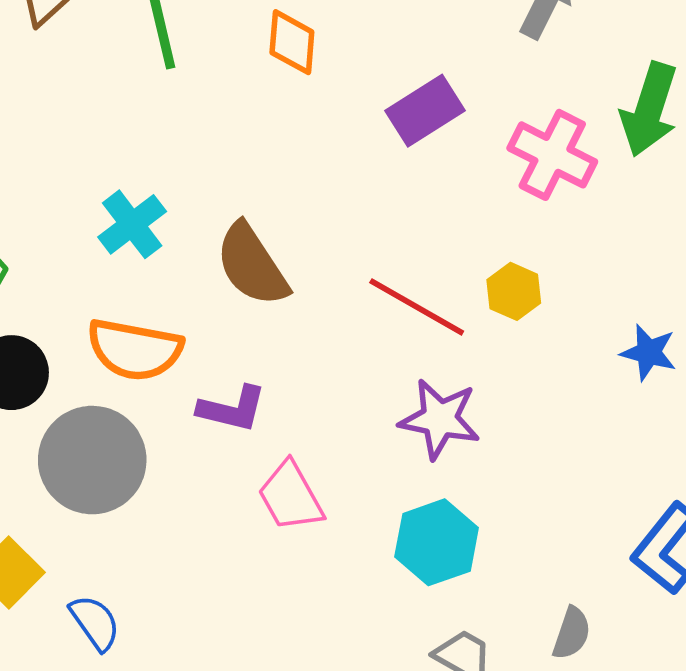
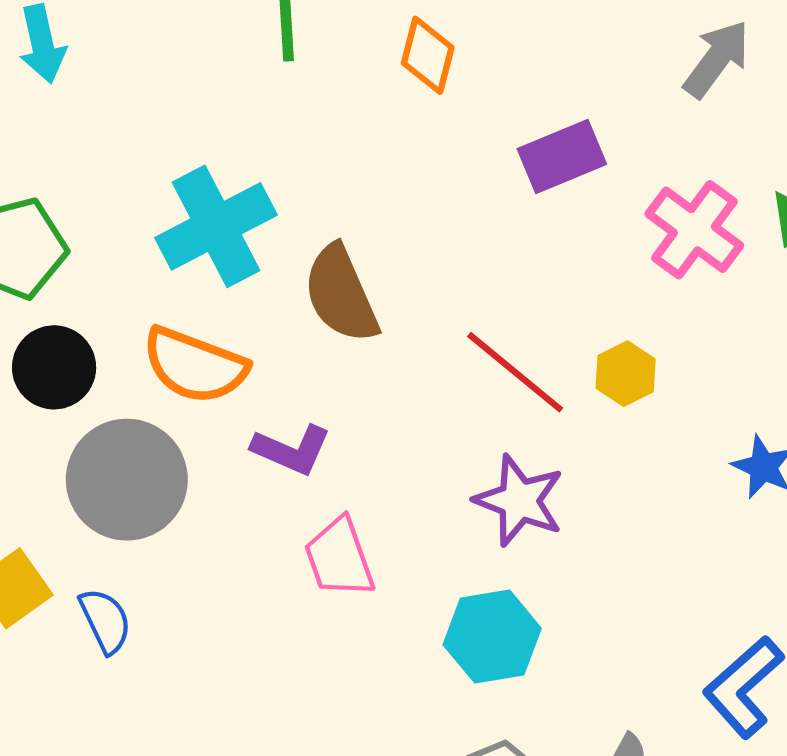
cyan cross: (132, 224) -> (216, 226), size x1.5
blue semicircle: (95, 623) -> (105, 621), moved

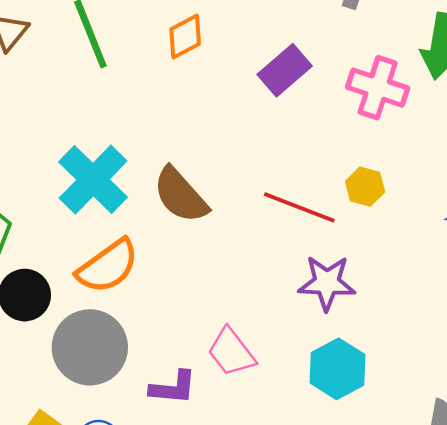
orange diamond: (428, 55) -> (185, 36), turned 66
orange semicircle: (195, 365) -> (108, 266), turned -38
purple L-shape: (291, 450) -> (173, 388), moved

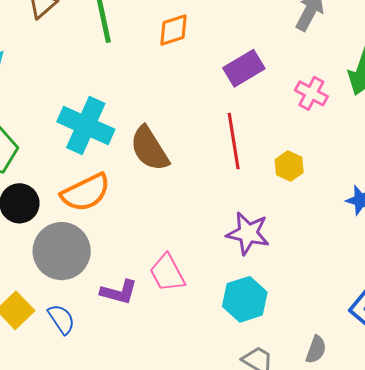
pink cross: (378, 88) -> (311, 93), size x0.7
cyan cross: (93, 180) -> (86, 125), turned -30
red line: (299, 207) -> (234, 141), moved, turned 50

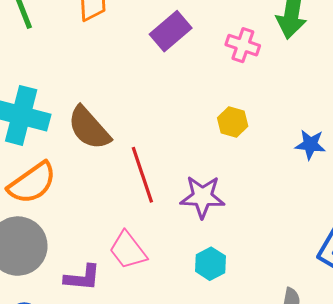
red line: (234, 141) -> (142, 175), moved
cyan hexagon: (245, 299) -> (210, 264), size x0.7

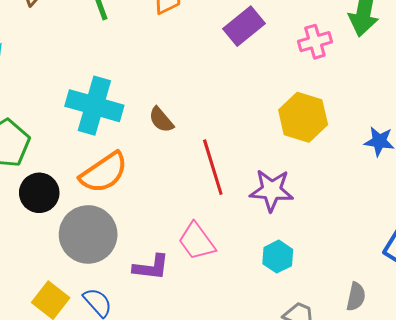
pink cross: (243, 45) -> (315, 42), turned -36
yellow hexagon: (233, 122) -> (303, 117), size x1.6
brown semicircle: (89, 128) -> (161, 120), size x0.6

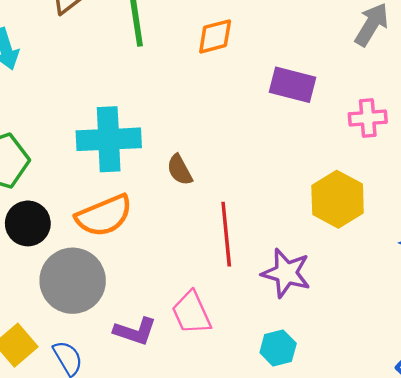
purple rectangle: (244, 26) -> (293, 85), turned 42
cyan cross: (94, 106) -> (109, 139), turned -30

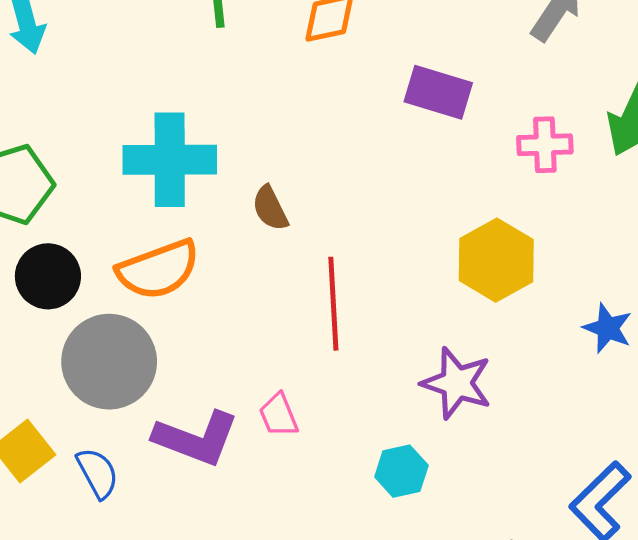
purple star: (286, 273) -> (457, 383), moved
pink trapezoid: (191, 313) -> (279, 415), size x0.7
purple L-shape: (135, 331) -> (196, 438), size x1.4

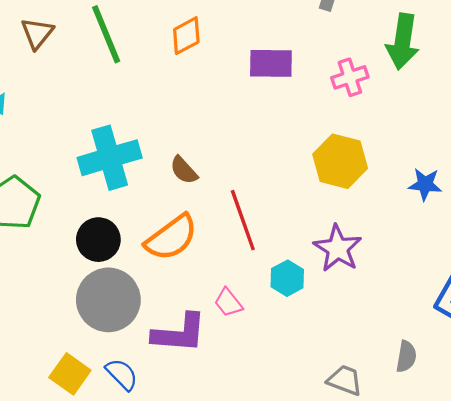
orange semicircle: (158, 270) -> (171, 238), moved
black circle: (48, 276) -> (98, 240), moved
purple star: (457, 383) -> (338, 248), turned 30
cyan hexagon: (401, 471) -> (287, 278), moved

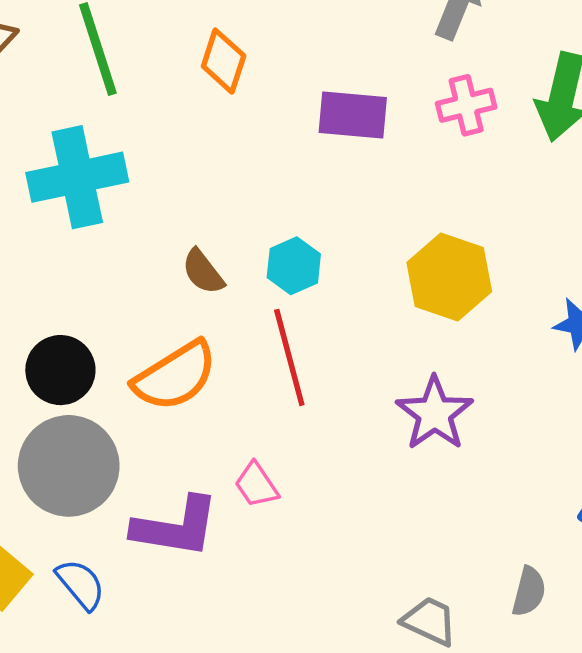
orange diamond: (186, 36) -> (224, 61), turned -48
pink cross: (350, 77) -> (466, 105), moved
cyan cross: (110, 158) -> (77, 177), moved
cyan hexagon: (287, 278) -> (294, 266), moved

